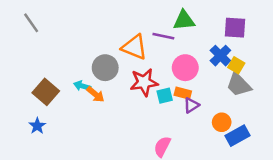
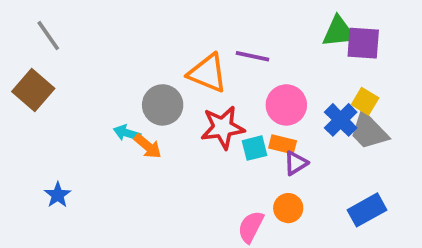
green triangle: (184, 20) -> (339, 32), moved
blue cross: (220, 56) -> (341, 120), moved
brown square: (46, 92) -> (33, 90), moved
orange circle: (222, 122) -> (288, 208), moved

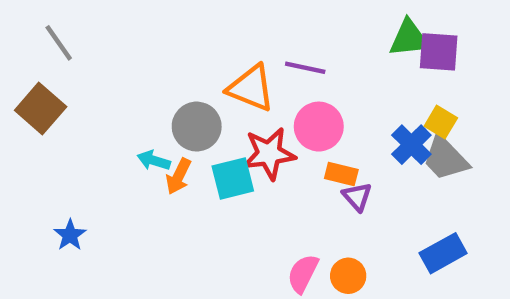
pink circle: (286, 105) -> (319, 127), moved
orange arrow: (148, 146) -> (179, 176), turned 76
cyan square: (254, 148) -> (233, 179), moved, size x1.4
purple triangle: (296, 163) -> (357, 197), turned -40
orange circle: (288, 208) -> (348, 276), moved

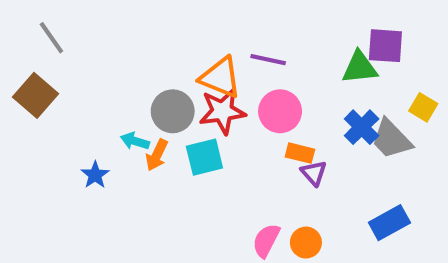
green triangle: (409, 38) -> (360, 68), moved
yellow square: (441, 122) -> (423, 107), moved
red star: (269, 154) -> (222, 111), moved
blue star: (70, 235) -> (95, 175), moved

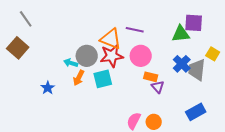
gray trapezoid: (391, 139) -> (197, 70), turned 50
cyan arrow: (135, 141) -> (71, 63), moved

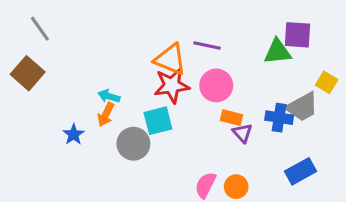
gray circle: (87, 56) -> (133, 144), moved
blue cross: (182, 64) -> (279, 118), moved, turned -36
gray trapezoid: (197, 70) -> (302, 107), turned -125
orange arrow: (79, 78) -> (106, 115), moved

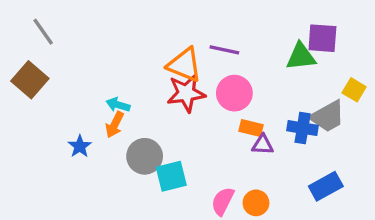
cyan square: (158, 121) -> (171, 176), moved
purple triangle: (242, 133) -> (263, 145), turned -45

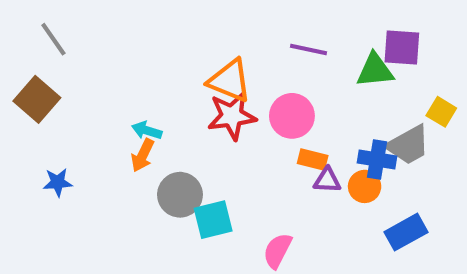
purple line: (224, 50) -> (309, 50), moved
blue star: (80, 146) -> (58, 182), moved, turned 30
orange circle: (256, 203) -> (365, 186), moved

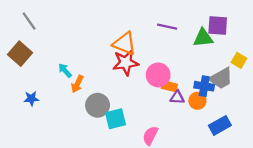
pink circle: (292, 116) -> (158, 75), moved
cyan arrow: (147, 130) -> (65, 70), moved, turned 32

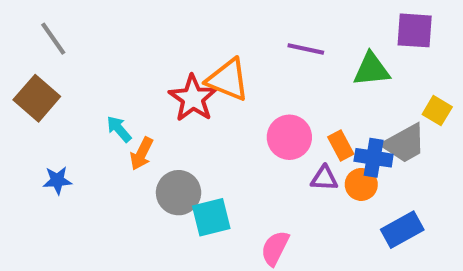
purple square: (218, 26) -> (415, 30), moved
red star: (126, 63) -> (193, 98), moved, turned -30
orange rectangle: (169, 86) -> (341, 145), moved, turned 48

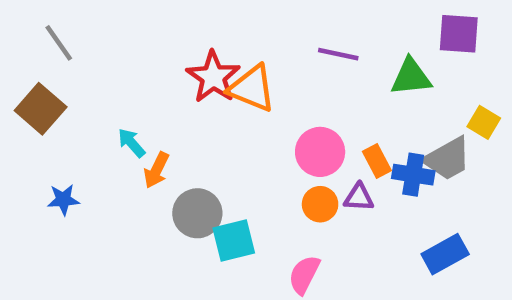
red star: (193, 98) -> (213, 77), moved
orange circle: (361, 184) -> (320, 204), moved

